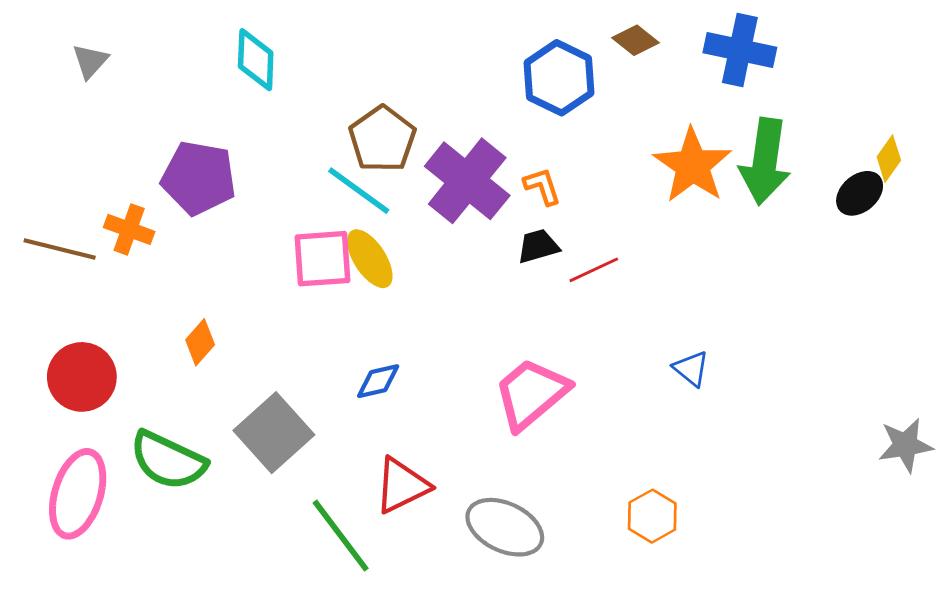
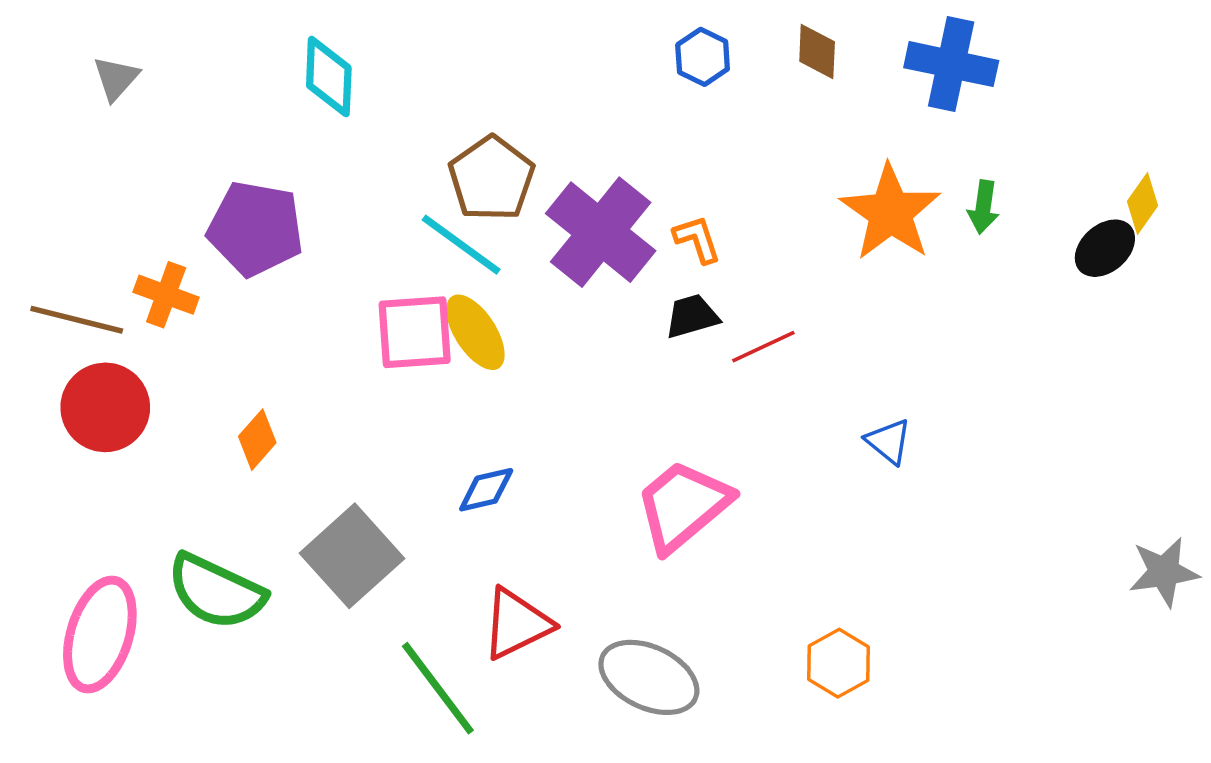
brown diamond: (636, 40) -> (817, 51), turned 54
blue hexagon: (559, 78) -> (703, 57), moved, size x0.6
green arrow: (765, 161) -> (983, 207), size x0.5
blue triangle: (691, 369) -> (889, 441), moved
red circle: (82, 377) -> (105, 407), moved

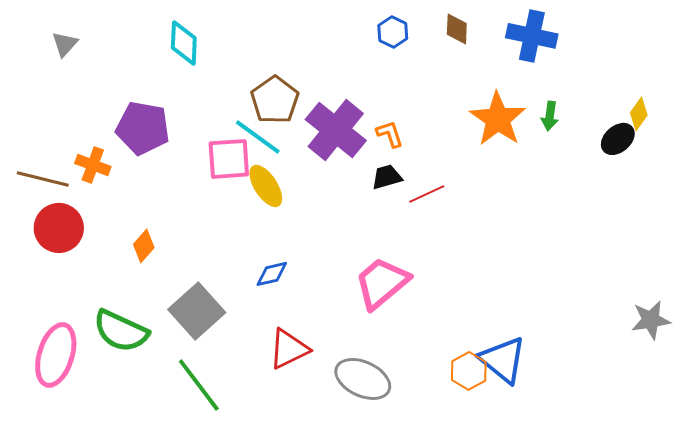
pink square: (415, 332) -> (229, 159), moved
blue triangle: (889, 441) -> (503, 360), moved, size x1.8
green line: (438, 688) -> (199, 385), moved

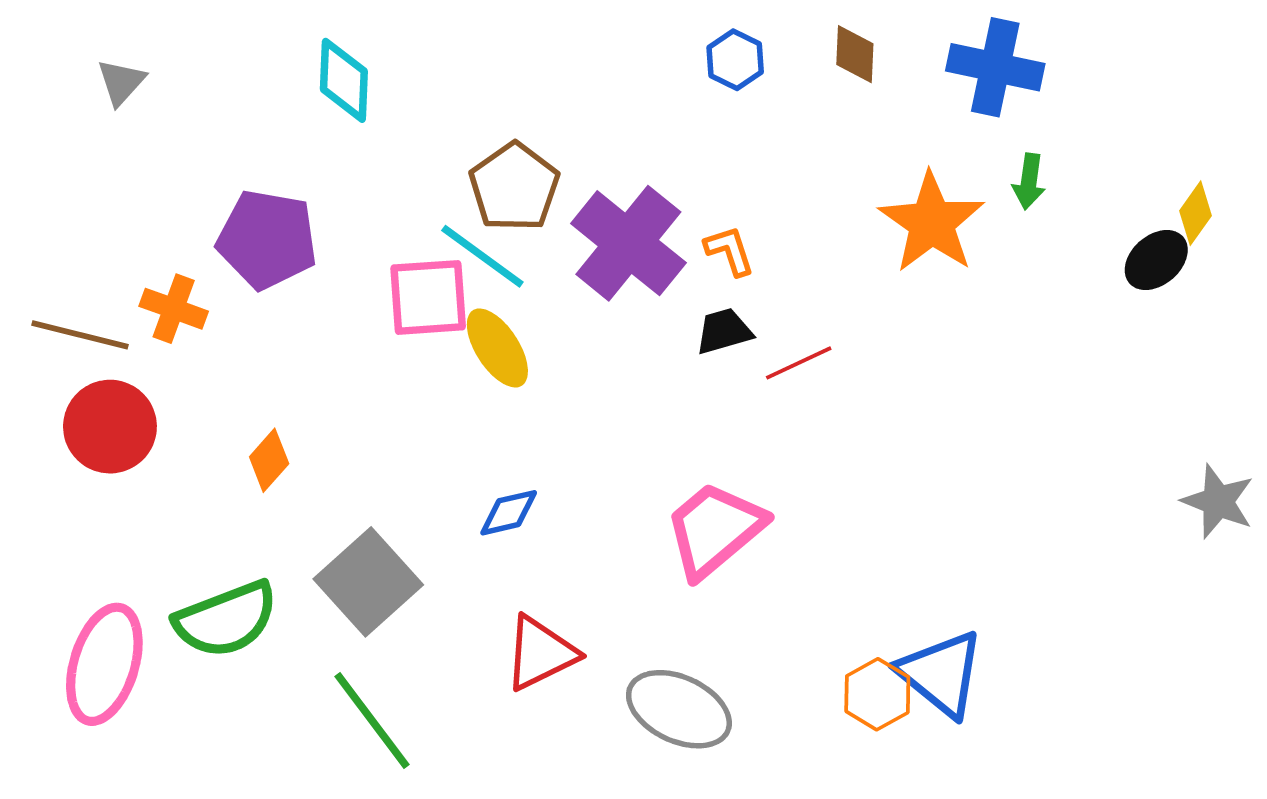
green arrow: (550, 116) -> (1029, 181), moved
gray star: (651, 320) -> (1218, 501), moved, turned 30
green semicircle: (121, 331) -> (226, 619), turned -46

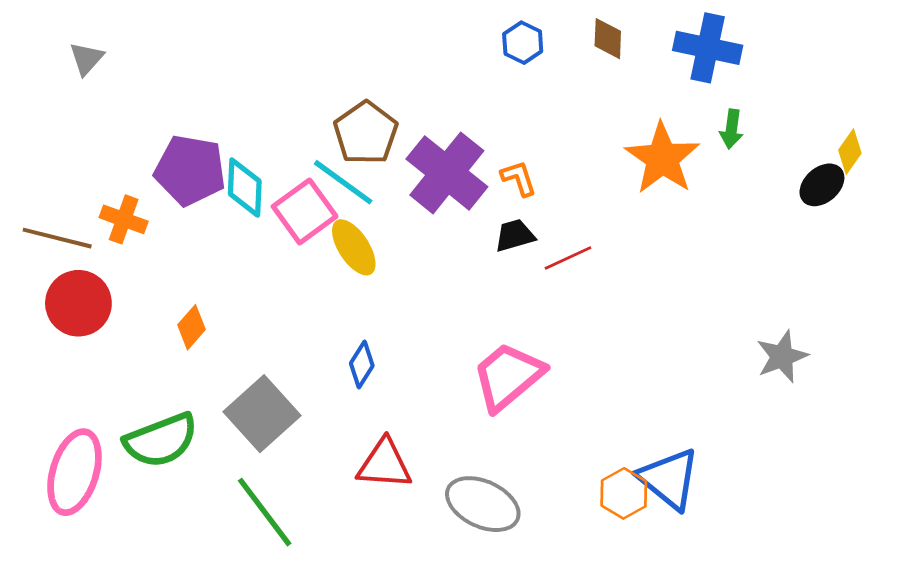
cyan diamond: (344, 80) -> (245, 188), moved
pink square: (428, 297) -> (305, 211), turned -32
gray star: (1218, 501) -> (782, 356), moved, turned 30
blue diamond: (509, 513) -> (362, 364), turned -45
red triangle: (540, 653) -> (384, 464), turned 30

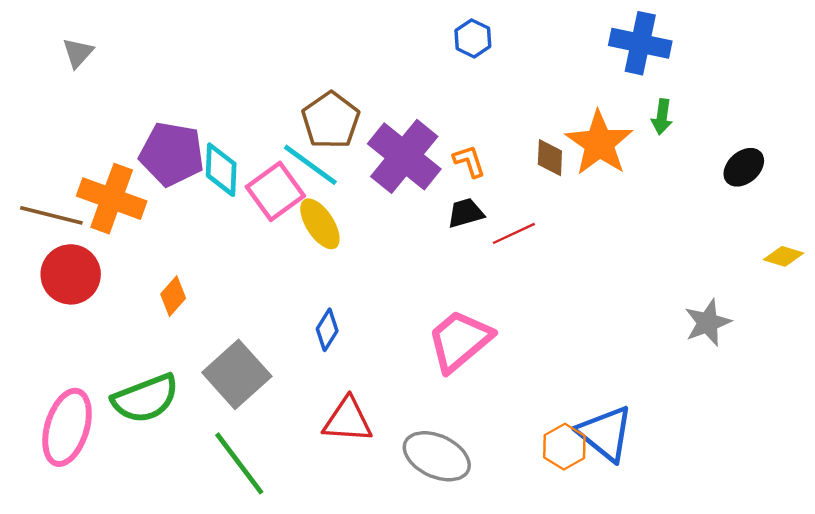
brown diamond: (608, 39) -> (550, 158), moved
yellow diamond: (850, 152) -> (784, 256), moved, turned 72
orange cross: (124, 219) -> (112, 199), size x1.6

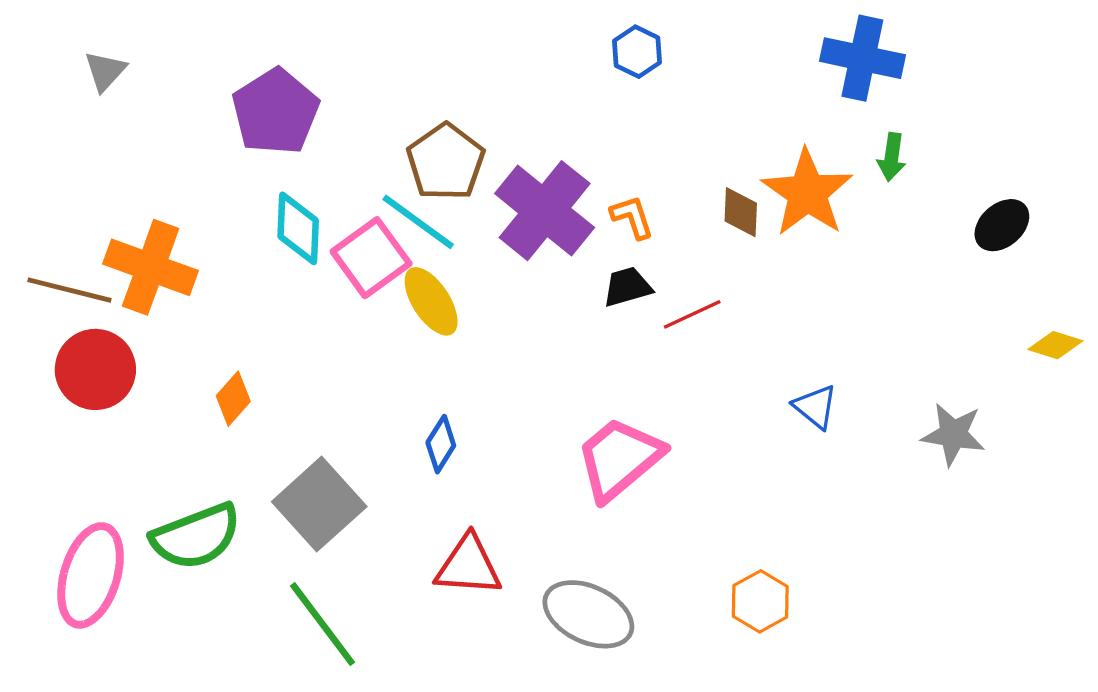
purple pentagon: (172, 154) -> (275, 112), moved, turned 30
gray star: (708, 323) -> (953, 434), turned 30
blue triangle: (605, 433) -> (815, 407), moved, size x0.6

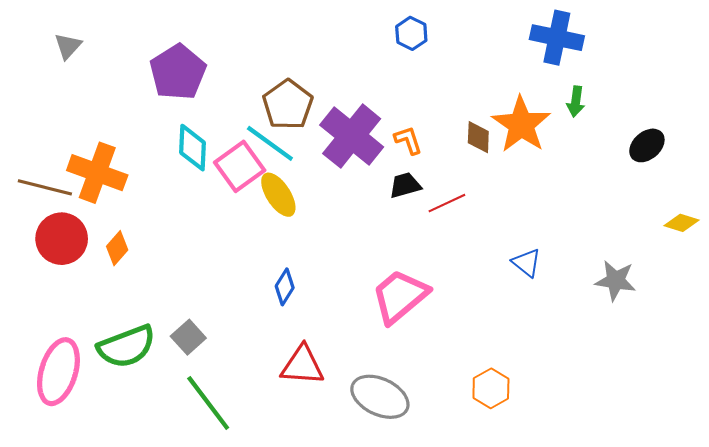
orange diamond: (233, 399) -> (117, 248), moved
gray square: (319, 504) -> (188, 337), moved, size x0.6

